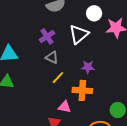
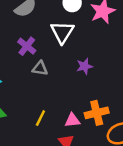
yellow line: (58, 78) -> (40, 118), moved
orange cross: (82, 90) -> (97, 113), moved

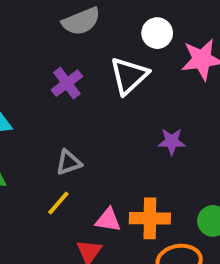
purple star: (85, 66) -> (172, 141), moved
gray triangle: (40, 68) -> (69, 162), moved, turned -42

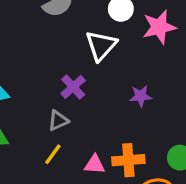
purple cross: (67, 83) -> (73, 87), moved

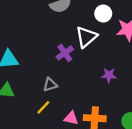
purple cross: (73, 87) -> (65, 53), moved

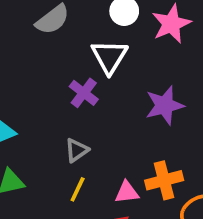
purple star: (109, 75) -> (165, 105), size x1.5

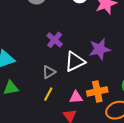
white triangle: (109, 57) -> (75, 62), moved, turned 30

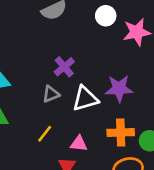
gray triangle: (49, 72) -> (51, 94), moved
orange cross: (97, 91) -> (121, 133), moved

